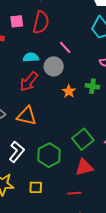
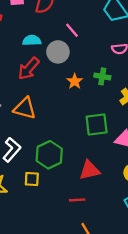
green square: (83, 139) -> (97, 124), moved, turned 30
yellow square: (36, 187) -> (32, 179), moved

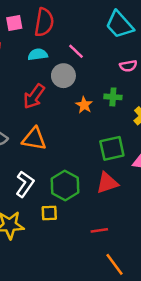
cyan semicircle: (32, 40) -> (38, 55), moved
red triangle: (90, 170) -> (107, 183), moved

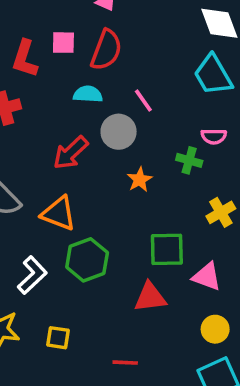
green cross: (113, 97) -> (189, 160), moved
green hexagon: (65, 186) -> (87, 260), moved
yellow square: (49, 213) -> (58, 338), moved

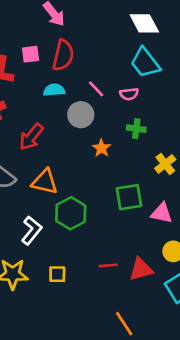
pink semicircle: (214, 136) -> (129, 94), moved
red arrow: (71, 153) -> (31, 137), moved
red triangle: (150, 297) -> (141, 269), moved
red line: (125, 363) -> (108, 265), moved

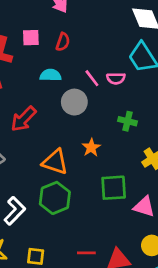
red semicircle: (63, 55) -> (63, 42), size x0.6
pink semicircle: (129, 94) -> (116, 78), moved
orange star: (101, 148) -> (91, 148), moved
orange triangle: (45, 182) -> (55, 162), moved

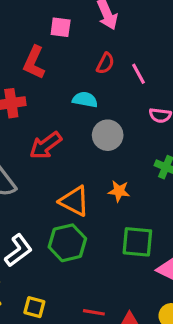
pink square: (31, 38) -> (61, 27), moved
pink line: (92, 78) -> (139, 74), moved
orange star: (91, 148) -> (119, 191), turned 30

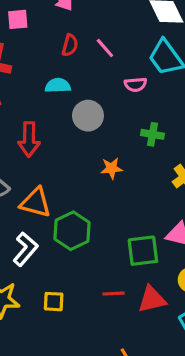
red arrow: (46, 145) -> (29, 139), turned -40
orange triangle: (74, 201) -> (36, 203), moved
green square: (137, 242) -> (143, 251), moved

